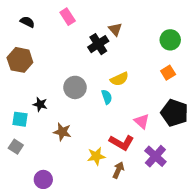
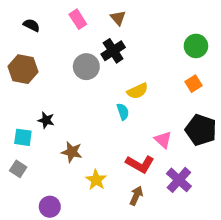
brown triangle: (115, 29) -> (118, 18), moved
gray circle: (75, 87) -> (86, 67), moved
yellow star: (96, 156) -> (96, 180), moved, turned -30

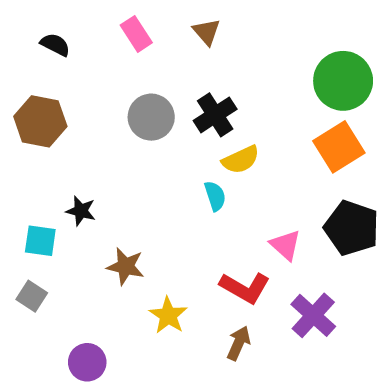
green circle: (196, 46) -> (343, 81), size x1.4
black cross: (113, 51) -> (215, 115), moved
orange square: (193, 84) -> (339, 147), size x1.6

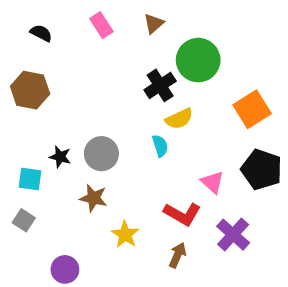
brown triangle: (207, 32) -> (154, 24), turned 30
green circle: (343, 81) -> (198, 60), moved
gray circle: (151, 117) -> (101, 154), moved

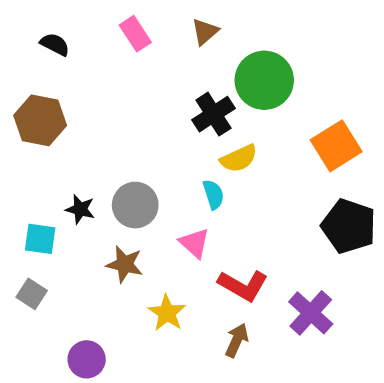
pink triangle: (212, 182) -> (194, 243), moved

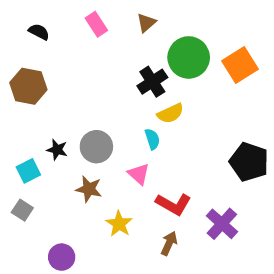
orange square: (336, 146) -> (240, 65), moved
cyan square: (40, 239) -> (28, 171), turned -35

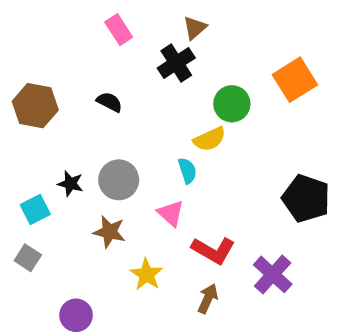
brown triangle: (146, 23) -> (195, 28), moved
black semicircle: (39, 32) -> (109, 102), moved
green circle: (189, 57) -> (232, 104), moved, size x0.7
black cross: (152, 82) -> (176, 63), moved

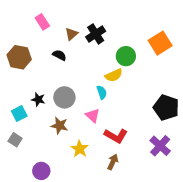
brown triangle: (195, 28) -> (72, 34), moved
pink rectangle: (119, 30) -> (42, 22), moved
purple cross: (273, 274) -> (160, 146), moved

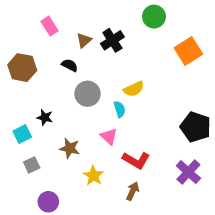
green circle: (126, 56) -> (154, 17), moved
gray circle: (64, 97) -> (87, 94), moved
gray square: (15, 140) -> (32, 165), moved, turned 32

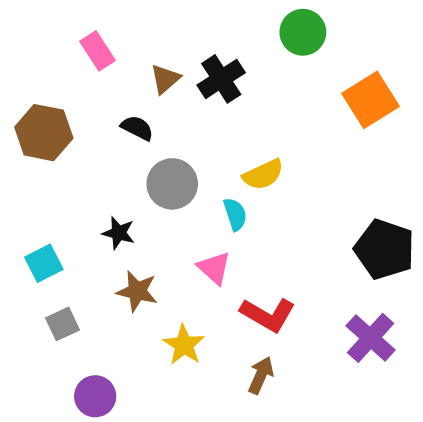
black star: (45, 117) -> (119, 233), moved

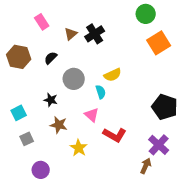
green circle: (303, 32) -> (146, 14), moved
black semicircle: (137, 128) -> (51, 58), moved, turned -72
brown arrow: (261, 375) -> (146, 166), moved

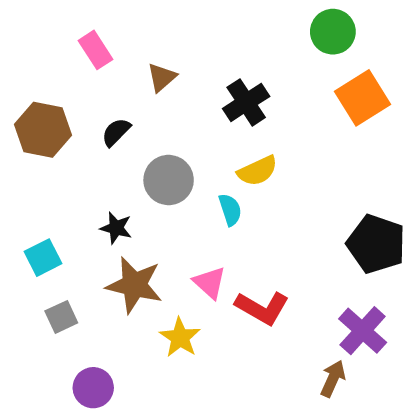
black cross: (95, 34) -> (246, 102), moved
pink triangle: (92, 115) -> (210, 283), moved
brown star: (59, 125) -> (134, 285), size x1.4

